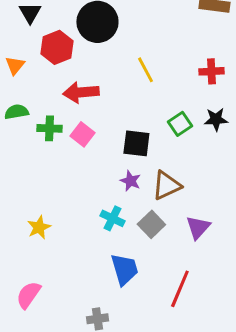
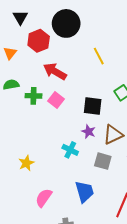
red arrow: (81, 92) -> (55, 71), turned 35
cyan cross: (112, 218) -> (70, 150), moved
gray square: (151, 224) -> (103, 161), turned -30
pink semicircle: (29, 295) -> (44, 198), moved

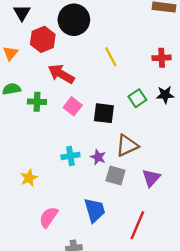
pink square: (56, 100) -> (73, 106), moved
purple star: (89, 132) -> (98, 157), moved
cyan cross: (70, 150) -> (70, 156), moved, turned -35

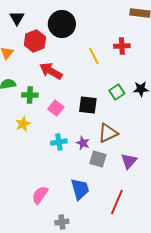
red cross: (162, 58) -> (122, 46), moved
pink square: (73, 106) -> (56, 108), moved
yellow star: (29, 178) -> (23, 124), moved

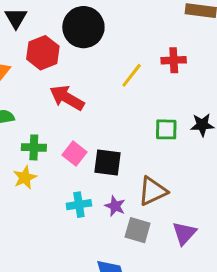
yellow line: (94, 56) -> (132, 75), turned 66
green square: (117, 92) -> (166, 129), turned 35
green cross: (30, 95) -> (34, 147), moved
black square: (88, 105) -> (108, 162), moved

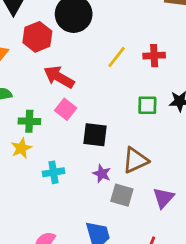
red cross: (174, 60) -> (154, 56), moved
pink square: (74, 153) -> (66, 109), moved
cyan cross: (79, 205) -> (53, 172), moved

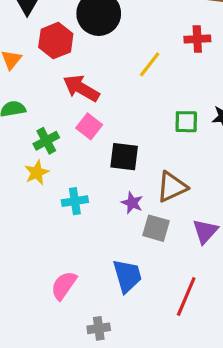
red cross: (154, 56) -> (197, 39), moved
green cross: (29, 121) -> (46, 141), turned -30

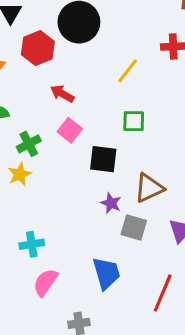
red arrow: (81, 88) -> (62, 94), size x0.7
green square: (186, 122) -> (134, 121), moved
cyan cross: (75, 201) -> (32, 244), moved

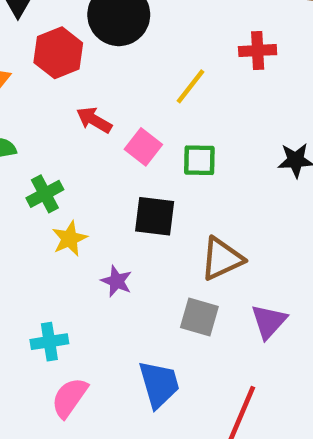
pink square: (70, 130) -> (143, 147), moved
yellow star: (20, 174) -> (70, 239), moved
purple star: (111, 203) -> (117, 281), moved

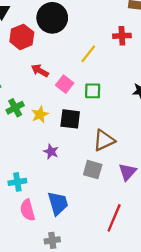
yellow star: (70, 239) -> (40, 114), moved
blue trapezoid: (159, 384) -> (58, 203), moved
pink semicircle: (70, 398) -> (27, 210), turned -50

